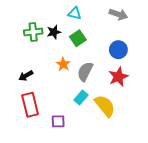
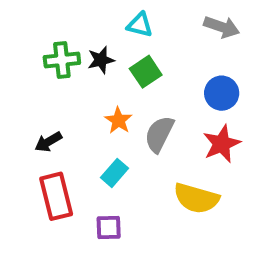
cyan rectangle: (81, 97) -> (115, 173), moved
yellow semicircle: (105, 106) -> (196, 198), turned 145

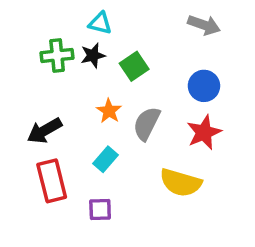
cyan triangle: (140, 25) -> (100, 23), moved
black arrow: (48, 142) -> (45, 131), size x1.4

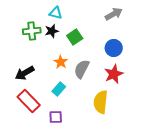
gray arrow: (204, 25) -> (114, 14), turned -48
red rectangle: (52, 181) -> (29, 101), turned -30
yellow semicircle: (181, 183) -> (101, 102), turned 80

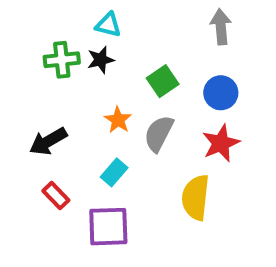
gray arrow: (114, 14) -> (221, 27), turned -66
green square: (75, 37) -> (163, 81), moved
red rectangle: (29, 101) -> (56, 196), size x0.6
purple square: (56, 117) -> (108, 227), size x1.6

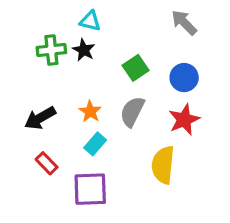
gray arrow: (221, 27) -> (184, 23), turned -40
black star: (101, 60) -> (84, 50), turned -30
orange star: (118, 120) -> (90, 112), moved

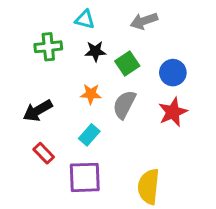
gray arrow: (184, 23) -> (144, 21), moved, turned -64
black star: (84, 50) -> (95, 51), moved, turned -30
orange star: (90, 112) -> (91, 94), moved, turned -30
yellow semicircle: (163, 165) -> (149, 187), moved

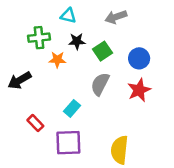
orange star: (91, 94) -> (57, 60), moved
black arrow: (38, 111) -> (20, 80), moved

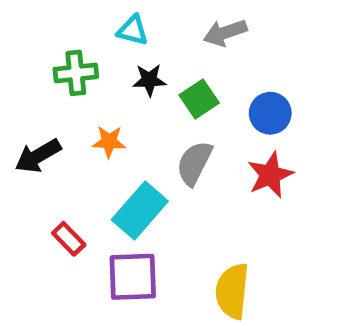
orange star: (57, 60) -> (109, 142), moved
cyan rectangle: (72, 108) -> (140, 210), size x1.6

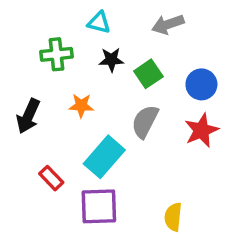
black arrow: (38, 156) -> (28, 116), turned -36
yellow semicircle: (232, 291) -> (173, 217), size x0.7

